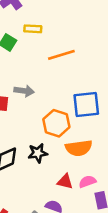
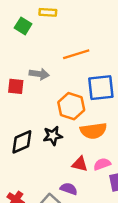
orange line: (61, 55) -> (76, 54), moved

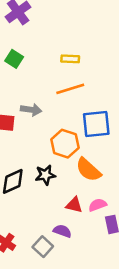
yellow rectangle: (48, 12) -> (70, 59), moved
orange semicircle: (93, 131) -> (88, 170), turned 50

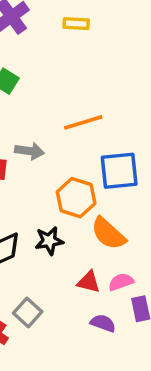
yellow rectangle: (70, 59) -> (76, 24), moved
purple semicircle: (62, 231) -> (103, 323), moved
gray square: (43, 247) -> (28, 312), moved

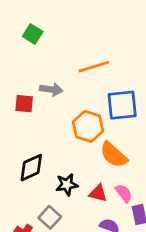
black star: (49, 241) -> (67, 185), moved
pink semicircle: (121, 282) -> (124, 193), turned 72

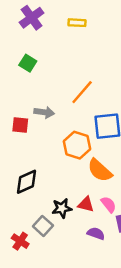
orange line: (94, 67) -> (82, 92), turned -32
black star: (67, 185) -> (62, 208), moved

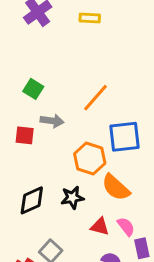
green square: (28, 63) -> (33, 89), moved
black star: (62, 208) -> (72, 198), moved

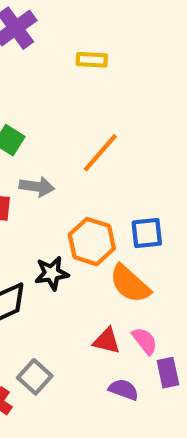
yellow rectangle: (90, 18) -> (92, 60), moved
blue square: (125, 137) -> (147, 233), moved, size x0.7
black star: (72, 198) -> (52, 273), moved

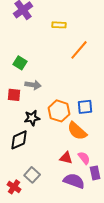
orange line: (100, 153) -> (79, 50), moved
black star: (52, 273) -> (32, 118), moved
purple semicircle: (124, 390) -> (74, 181), size x1.5

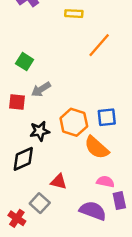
gray arrow: (33, 85) -> (41, 89), turned 140
red triangle: (66, 158) -> (59, 182), moved
pink semicircle: (84, 158) -> (105, 182), turned -40

